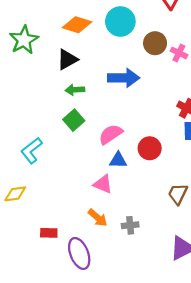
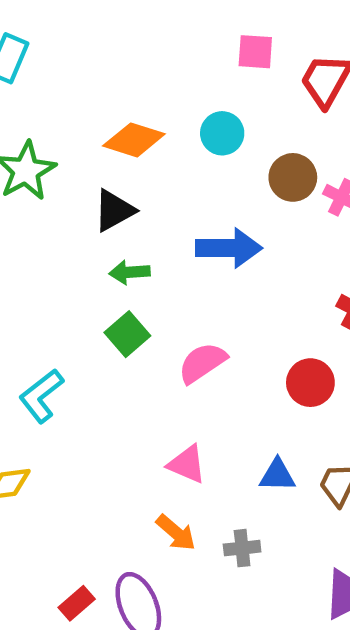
cyan circle: (120, 22) -> (222, 133), size x0.7
red circle: (150, 148) -> (310, 383), moved
blue triangle: (118, 160) -> (277, 475), moved
red rectangle: (49, 233) -> (77, 603), moved, turned -42

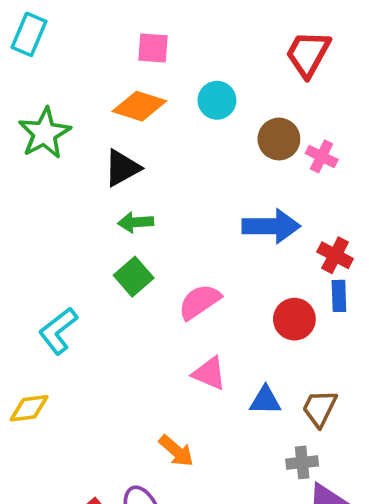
pink square: (255, 52) -> (153, 48), moved
blue arrow: (229, 248) -> (271, 226), moved
pink triangle: (187, 464) -> (209, 373), moved
gray cross: (242, 548) -> (302, 462), moved

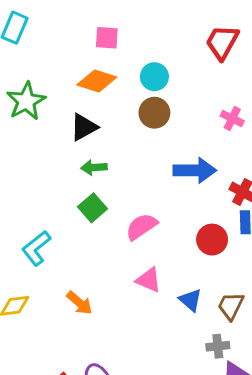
brown circle: (279, 139) -> (154, 113), moved
blue triangle: (265, 401) -> (190, 300), turned 40
orange arrow: (176, 451) -> (79, 303), moved

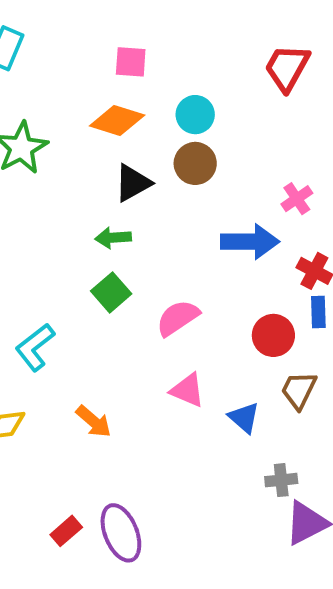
pink cross: (232, 118) -> (297, 199), moved, turned 30
black triangle: (84, 127) -> (133, 183), moved
brown trapezoid: (231, 306) -> (299, 390), moved

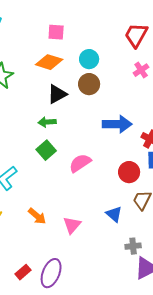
pink cross: (297, 199) -> (141, 70), moved
pink triangle: (187, 390) -> (72, 225), moved, turned 48
purple ellipse: (121, 533) -> (51, 273), turned 44

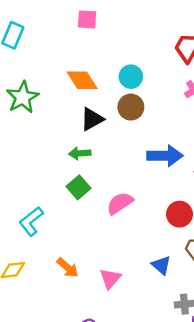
pink square: (56, 32) -> (87, 19), moved
orange diamond: (49, 62) -> (82, 80), turned 40

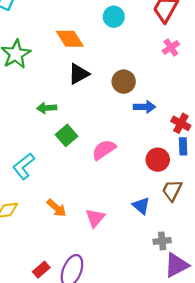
cyan circle: (131, 77) -> (114, 17), moved
brown circle: (131, 107) -> (124, 82), moved
green arrow: (80, 153) -> (47, 108), moved
blue arrow: (165, 156) -> (145, 107), size x0.7

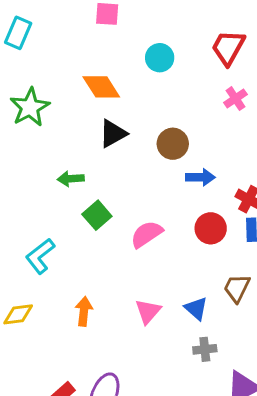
red circle: (158, 160) -> (211, 228), moved
orange arrow: (57, 208) -> (84, 311), turned -125
pink triangle: (95, 218) -> (148, 311), moved
gray cross: (162, 241) -> (205, 349), moved

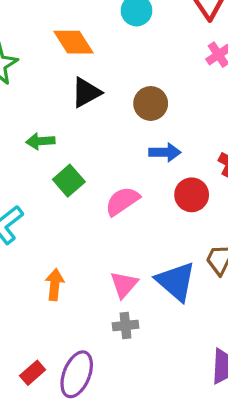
blue arrow: (200, 177) -> (165, 152), moved
blue triangle: (196, 308) -> (176, 281), size x1.6
gray cross: (205, 349) -> (125, 326), moved

